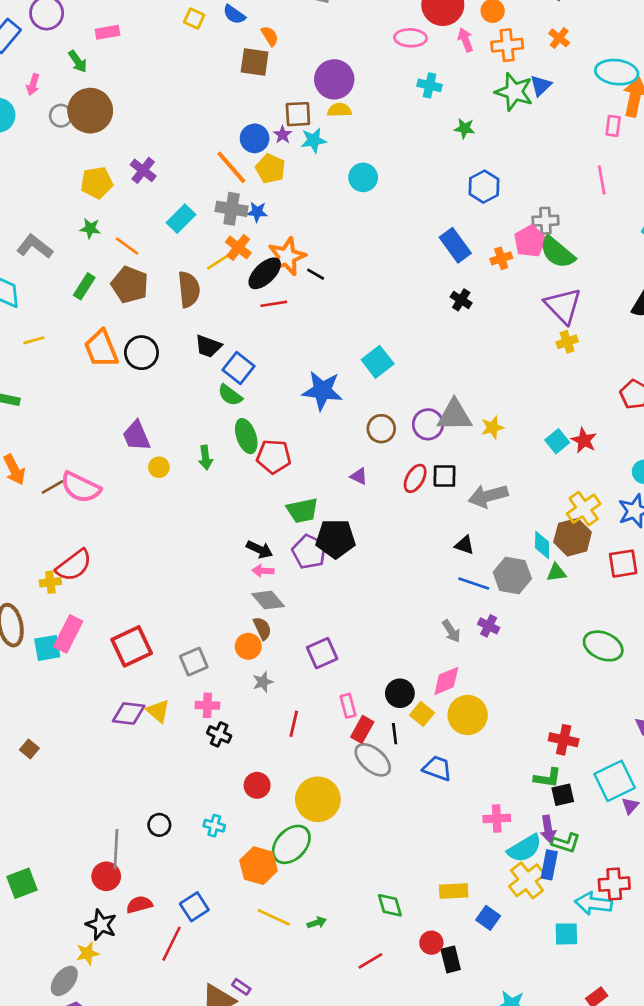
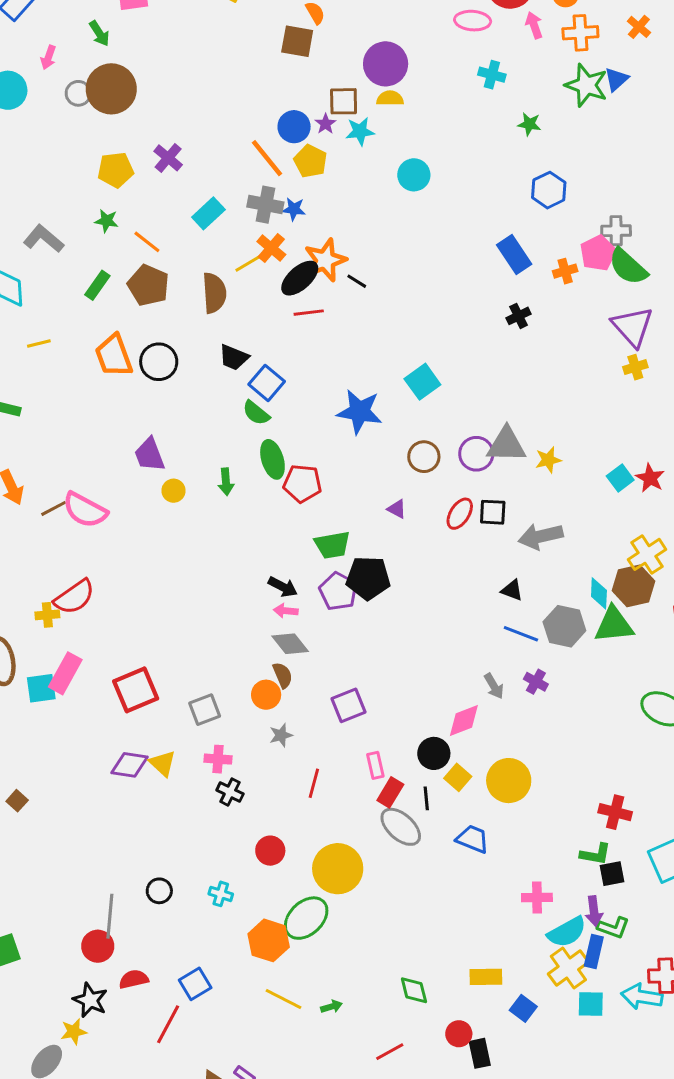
black cross: (461, 300) -> (519, 316), turned 30
green triangle: (556, 573) -> (614, 625), size x1.8
pink diamond: (446, 681) -> (464, 721), moved
cyan square: (566, 934) -> (591, 1004), moved

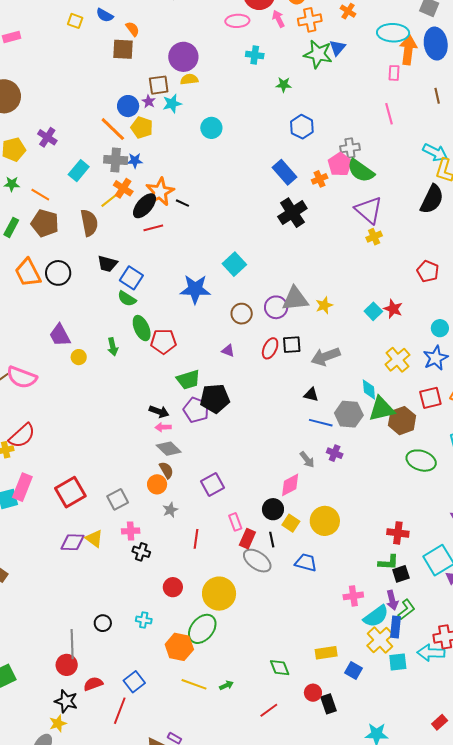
black cross: (519, 316) -> (292, 213), size x1.8
brown hexagon: (633, 586) -> (402, 421), moved
green L-shape: (613, 928) -> (406, 609), turned -50

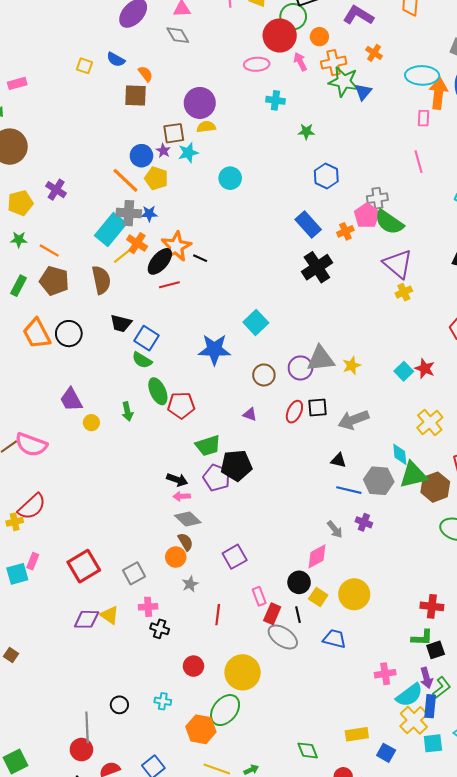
green star: (318, 54) -> (344, 82), moved
cyan rectangle: (79, 171) -> (111, 229), moved, size x1.4
pink rectangle: (22, 487) -> (33, 561), size x0.6

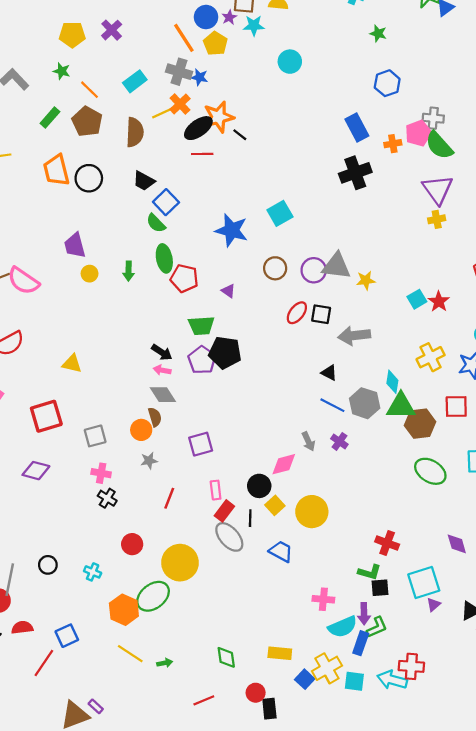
cyan rectangle: (111, 229) -> (135, 81), moved, size x0.7
purple triangle: (250, 414) -> (228, 291), moved
yellow triangle: (110, 615) -> (72, 364), moved, turned -36
yellow cross: (414, 720) -> (327, 668), moved

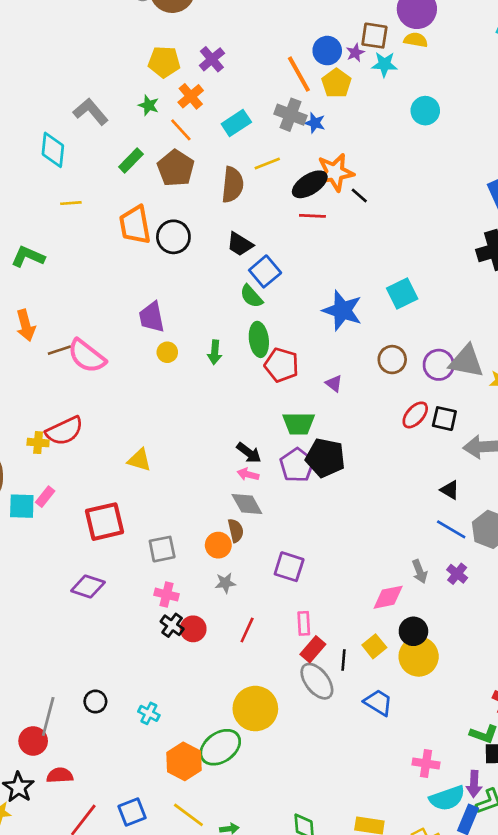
orange cross: (180, 104) -> (191, 96), moved
purple square: (201, 444) -> (289, 567), turned 30
black circle: (259, 486) -> (413, 631), moved
red circle: (132, 544) -> (193, 629), moved
blue square: (67, 636) -> (132, 812), moved

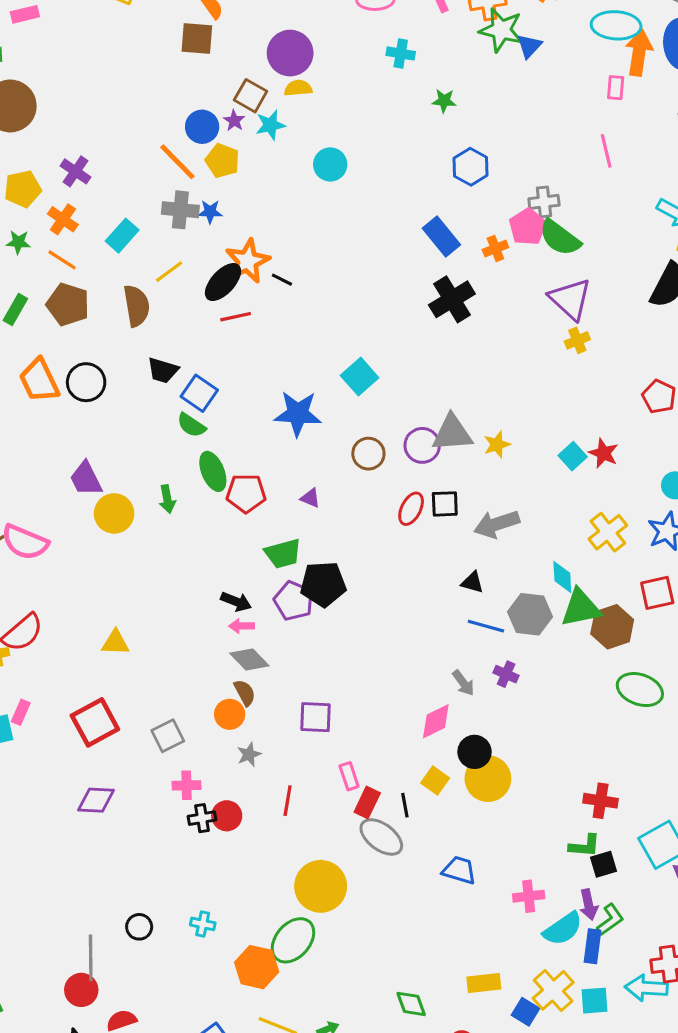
brown square: (374, 36) -> (251, 96), turned 36
yellow circle: (167, 352) -> (114, 513), size x1.6
black cross: (172, 625) -> (202, 818), turned -30
blue trapezoid: (378, 702) -> (459, 870), moved

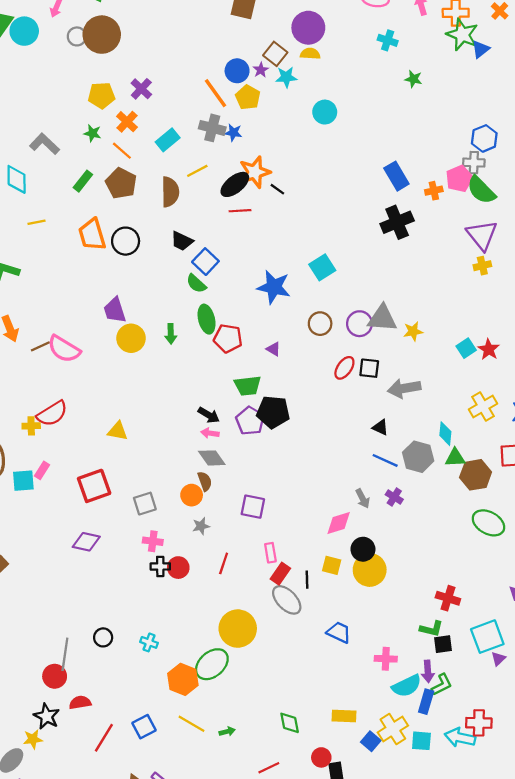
blue hexagon: (471, 167) -> (484, 138), moved
green triangle: (581, 608) -> (455, 458), size x0.7
yellow square: (435, 781) -> (332, 565), turned -30

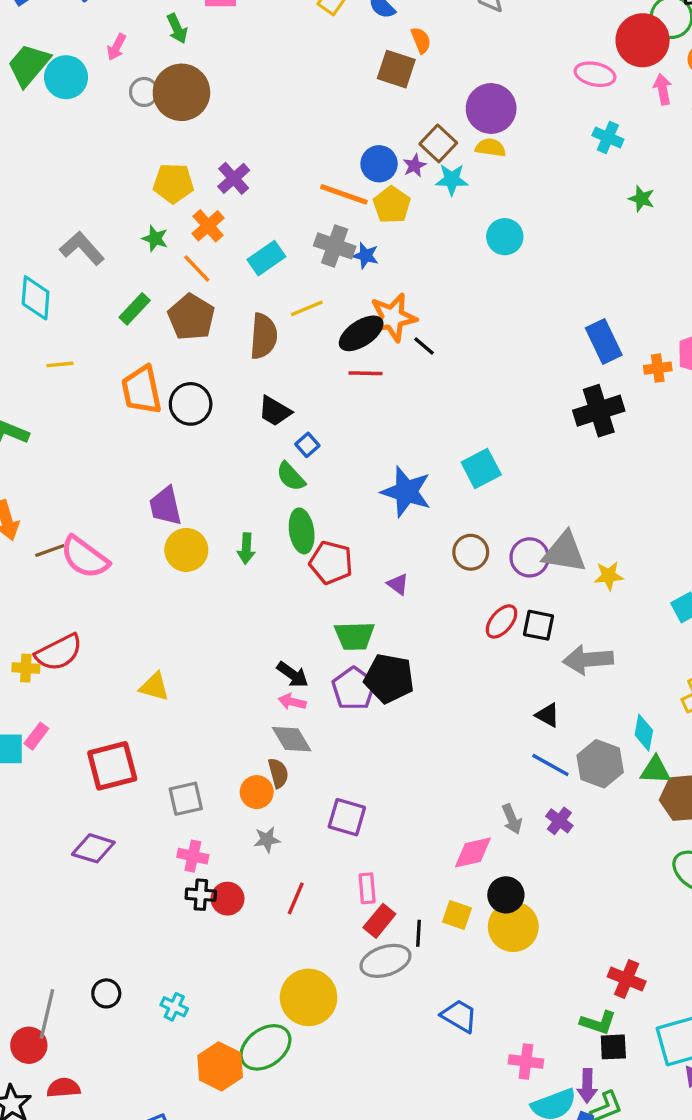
orange line: (215, 93) -> (344, 194), turned -40
blue square: (205, 262) -> (307, 445), size x0.6
gray ellipse: (287, 600) -> (385, 961), turned -68

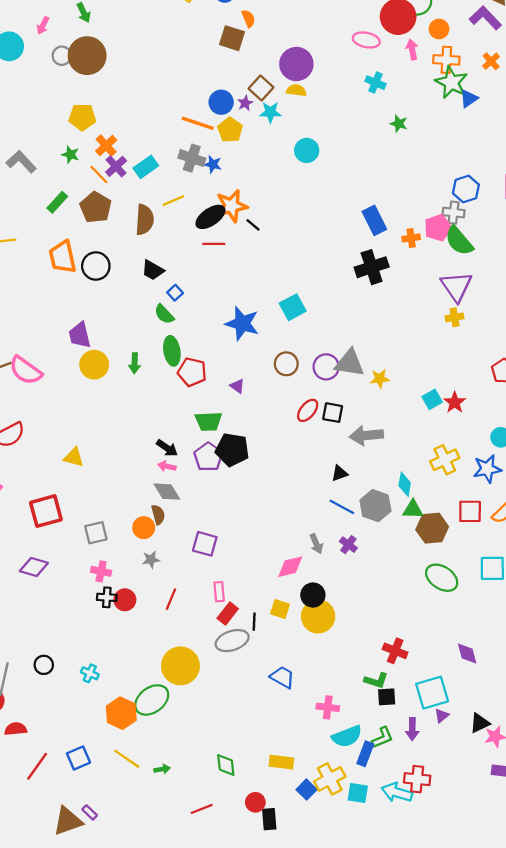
purple cross: (234, 178) -> (116, 166), moved
black triangle: (548, 715) -> (339, 473), turned -48
purple arrow: (587, 1086) -> (412, 729), moved

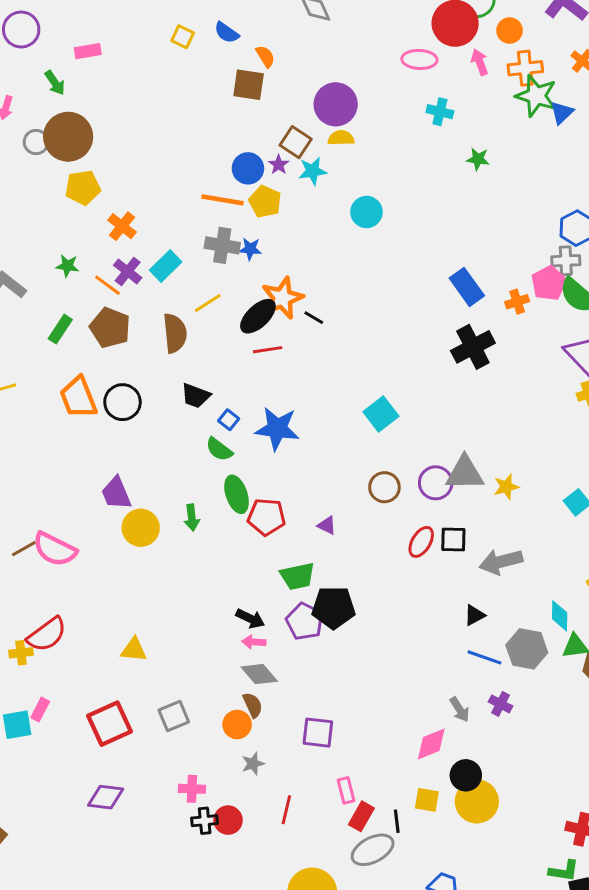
yellow pentagon: (82, 117) -> (83, 188), moved
orange cross: (106, 146) -> (122, 226), moved
blue star: (242, 323) -> (277, 429), moved
gray square: (96, 533) -> (174, 716), moved

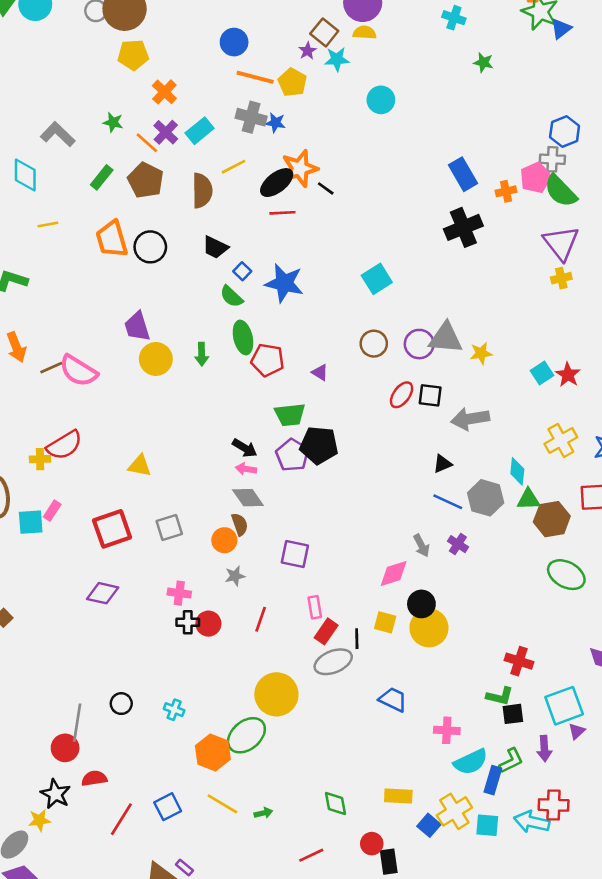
blue circle: (248, 168) -> (234, 42), moved

